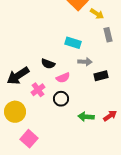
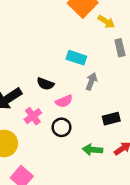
gray arrow: (85, 62) -> (91, 81), turned -72
black rectangle: (101, 76) -> (111, 119), moved

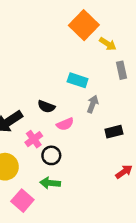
black rectangle: (111, 119) -> (114, 132), moved
black circle: (61, 127) -> (51, 155), moved
green arrow: (93, 150) -> (50, 183), moved

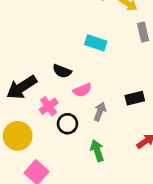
gray arrow: (93, 104) -> (100, 112), moved
green arrow: (50, 183) -> (97, 151), moved, turned 66

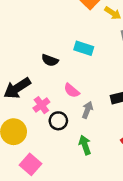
black semicircle: (62, 71) -> (50, 60), moved
pink semicircle: (82, 90) -> (72, 91), turned 63

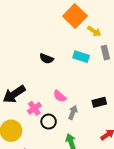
cyan rectangle: (84, 48) -> (81, 57), moved
black semicircle: (50, 60) -> (47, 59), moved

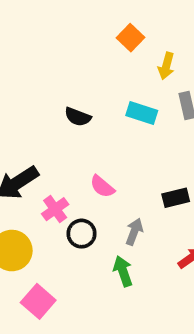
orange square: (75, 16) -> (130, 38), size x0.6
yellow arrow: (94, 31) -> (166, 66), turned 72
gray arrow: (73, 112) -> (134, 232), moved

